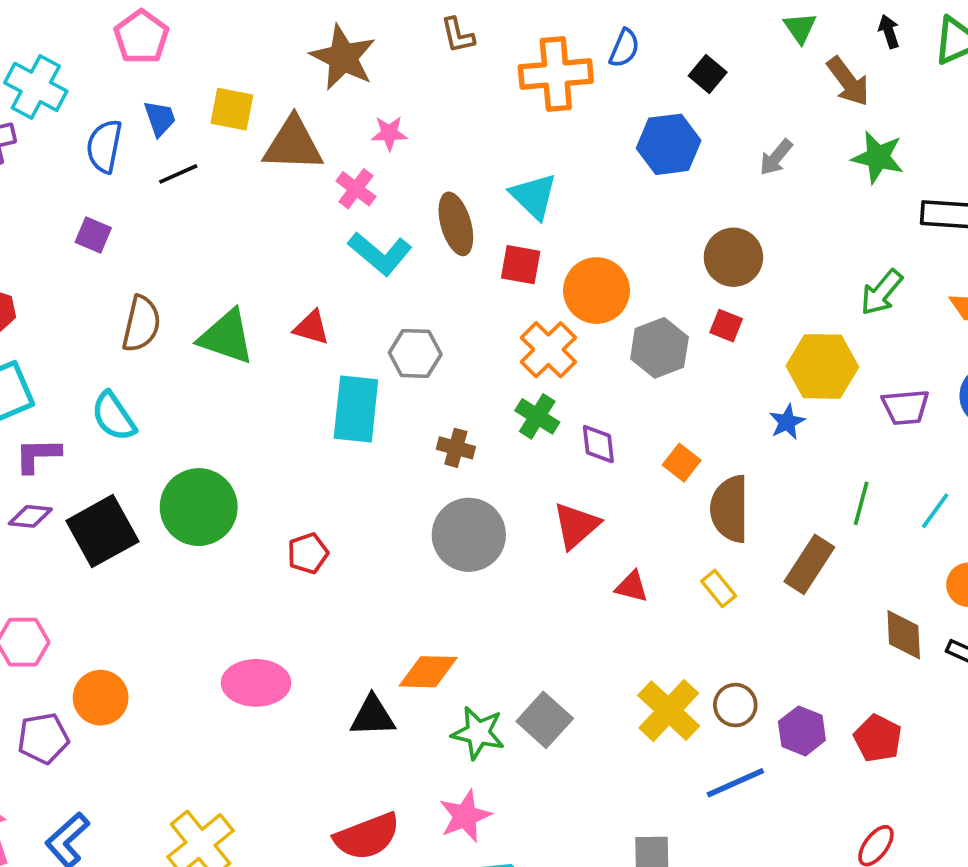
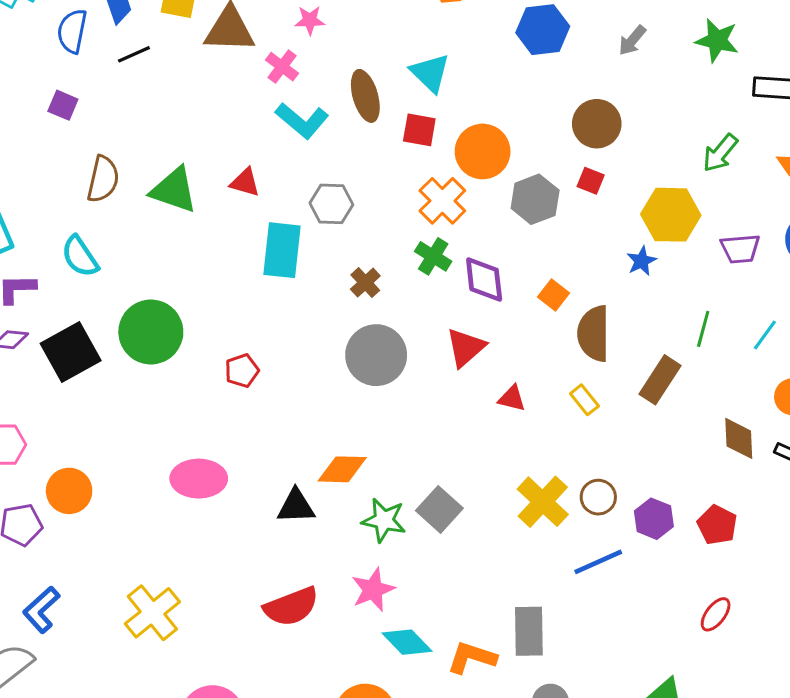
purple diamond: (598, 444) -> (484, 280), size x1.4
brown cross: (456, 448) -> (365, 283), turned 32

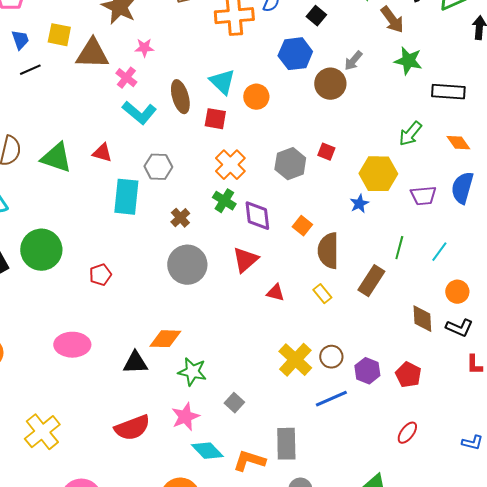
brown circle: (597, 124) -> (330, 84), moved
orange circle: (483, 151) -> (256, 97), moved, size x0.7
gray square: (439, 509) -> (234, 403), moved, size x0.7

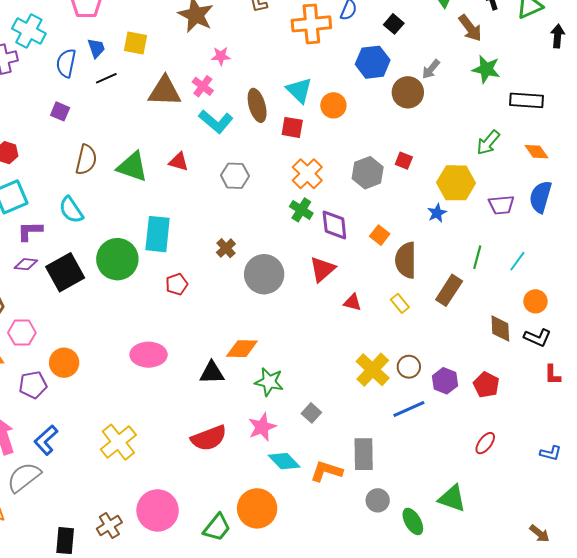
brown triangle: (92, 54) -> (165, 91), moved
cyan rectangle: (126, 197) -> (158, 234), moved
brown cross: (180, 218) -> (226, 248), moved

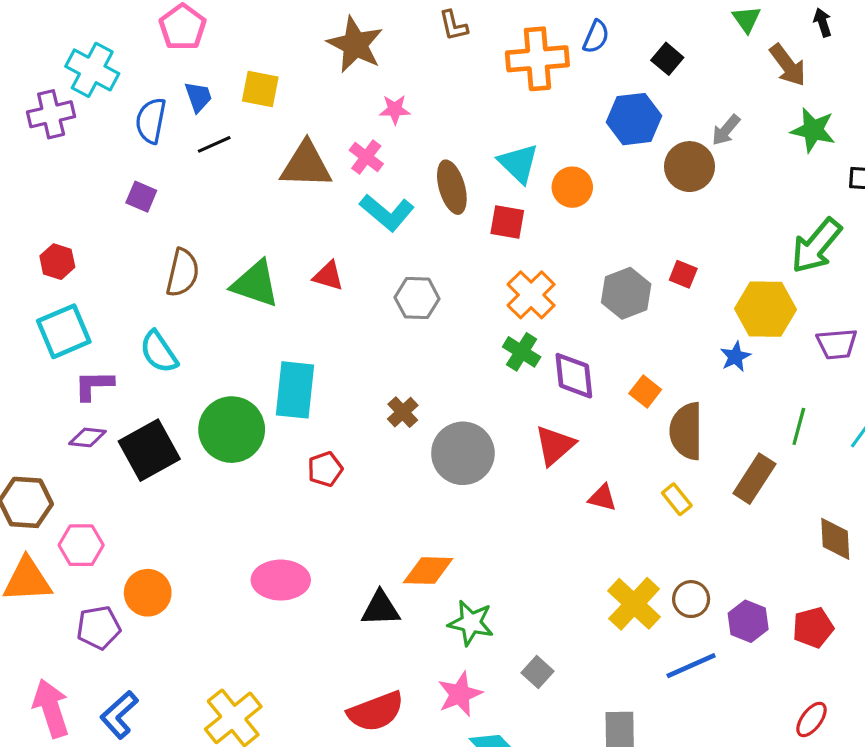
green arrow: (488, 143) -> (816, 246), size x1.4
red pentagon: (486, 385) -> (813, 628), turned 30

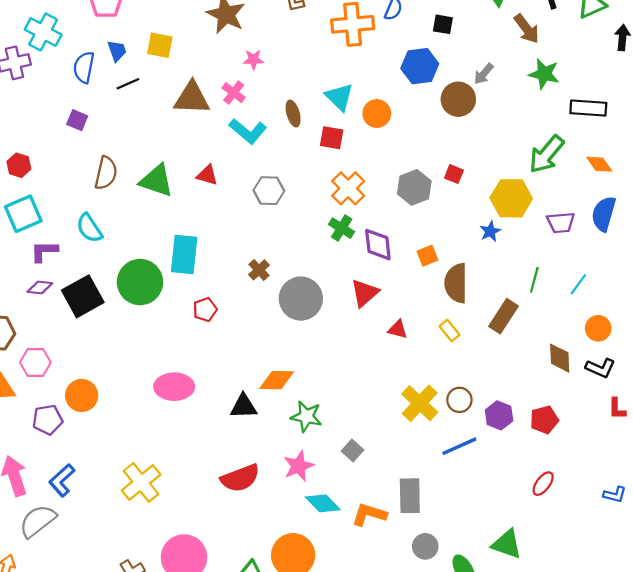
black square: (667, 59) -> (443, 24), turned -30
brown ellipse: (452, 187) -> (293, 114), size x0.7
orange square: (645, 392) -> (427, 256), turned 30

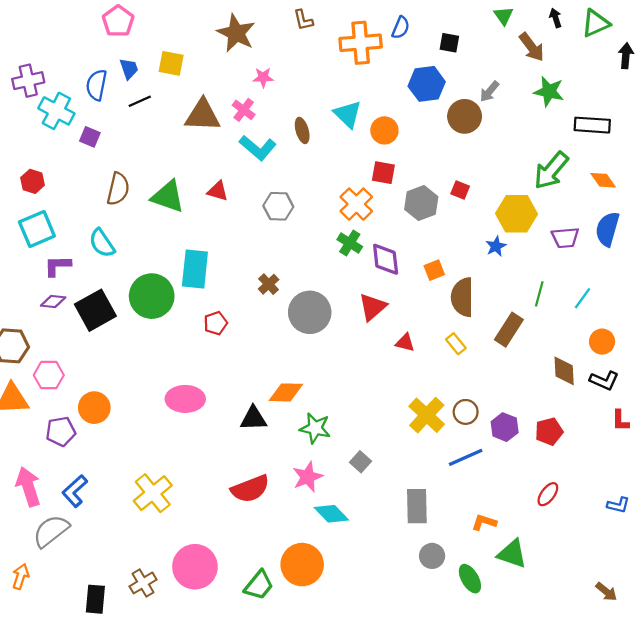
cyan cross: (43, 32) -> (56, 111), moved
red square: (332, 138) -> (383, 173), moved
orange L-shape: (369, 514) -> (484, 522), moved, size x0.7

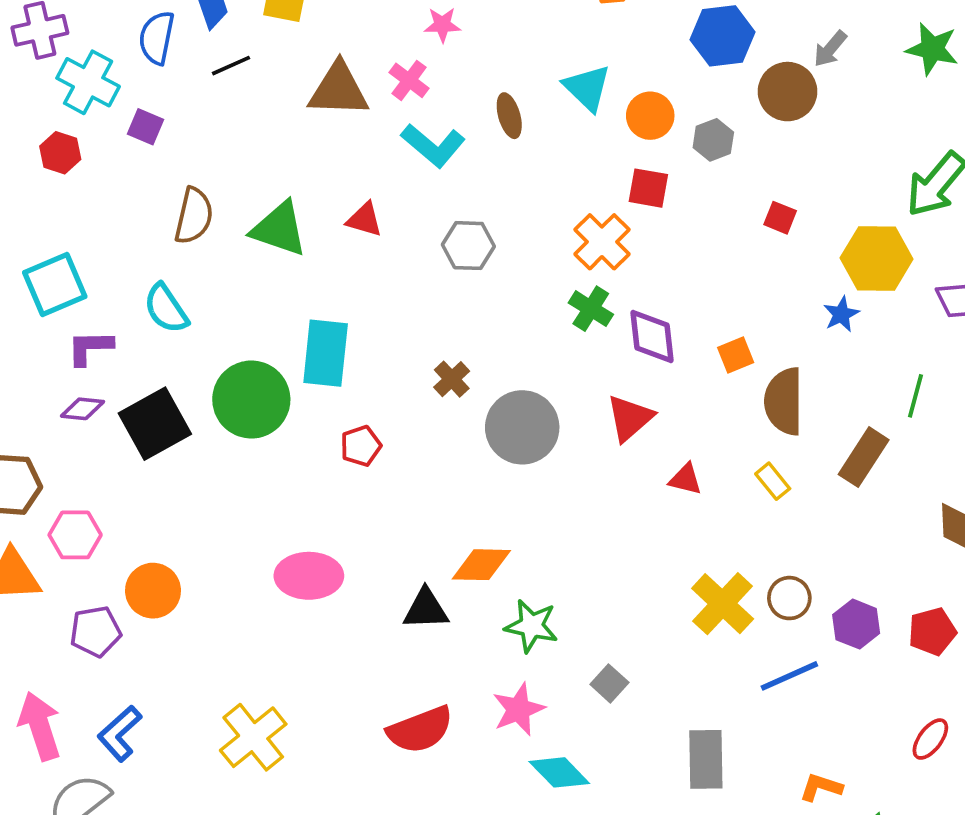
red hexagon: (33, 181) -> (60, 153), moved
gray hexagon: (421, 203) -> (713, 140), moved, size x0.7

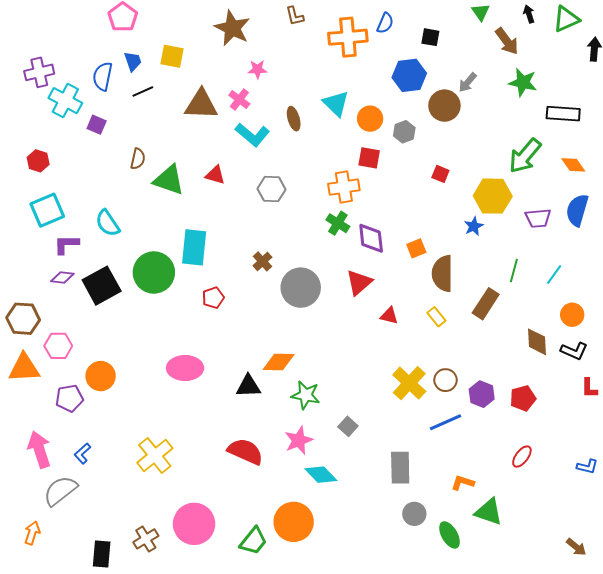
red hexagon: (60, 153) -> (38, 161), moved
brown semicircle: (194, 216) -> (138, 159), moved, size x0.7
orange cross: (602, 242) -> (344, 187), turned 36
red semicircle: (420, 730) -> (245, 451), turned -135
blue L-shape: (120, 733) -> (82, 453), size x0.7

